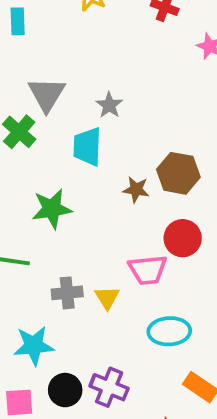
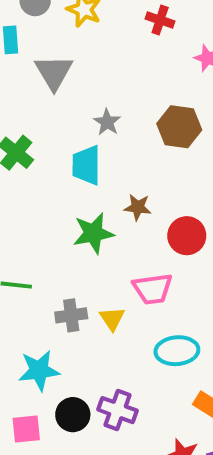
gray triangle: (47, 94) -> (54, 72), moved
brown hexagon: (178, 173) -> (179, 127), moved
green star: (52, 209) -> (93, 233), moved
red circle: (183, 238) -> (187, 236), moved

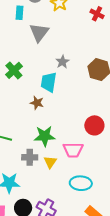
brown star: (138, 207) -> (37, 103), moved
green star: (93, 233) -> (45, 136), moved

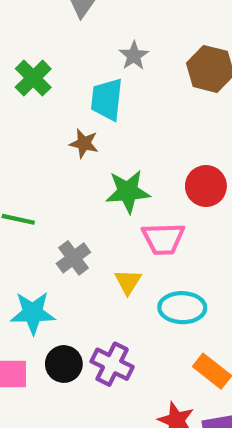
green star: (45, 136) -> (128, 191), moved
gray cross: (30, 157) -> (73, 258), turned -35
yellow triangle: (50, 162) -> (128, 282), moved

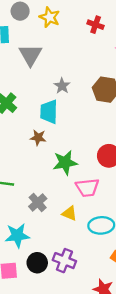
yellow triangle: (128, 282) -> (69, 213), turned -35

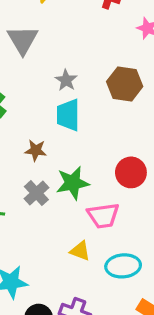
cyan trapezoid: (49, 112) -> (68, 115), moved
gray cross: (38, 203) -> (36, 193), moved

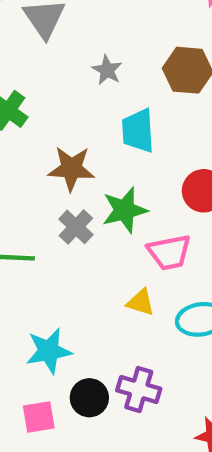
cyan trapezoid: (68, 115) -> (138, 131), moved
brown star: (36, 150) -> (71, 169), size x1.5

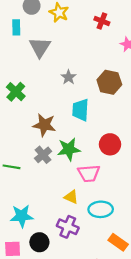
purple cross: (139, 390) -> (68, 227), moved

